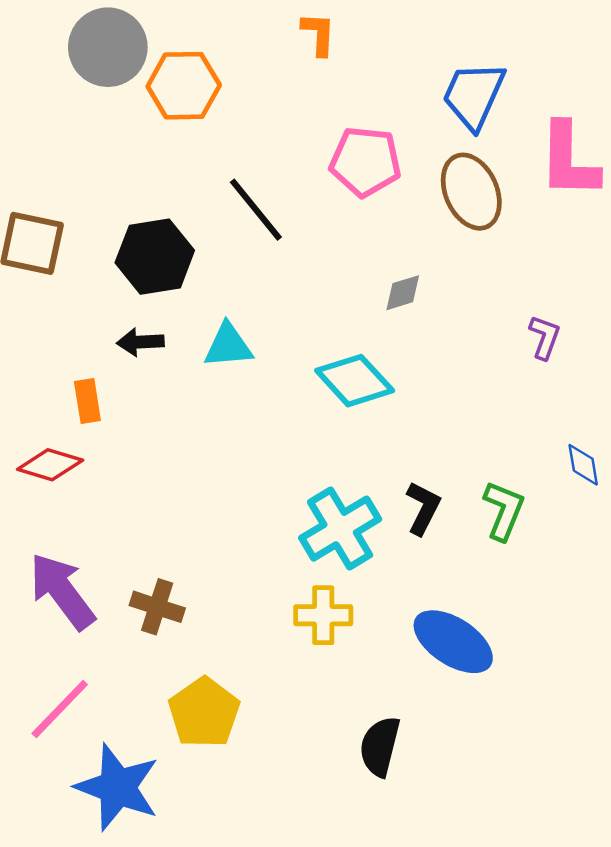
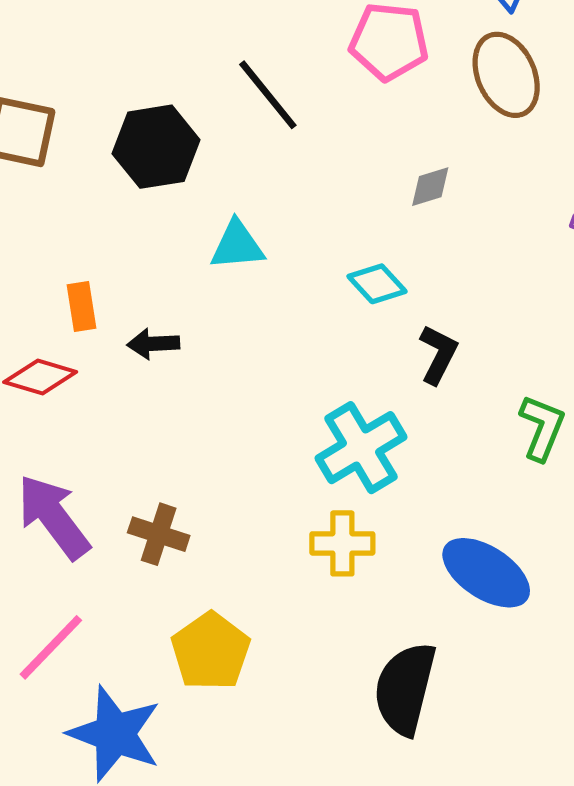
black arrow: (140, 342) -> (153, 344), moved
cyan diamond: (355, 381) -> (377, 284), size x0.7
black L-shape: (423, 508) -> (438, 354), moved
black semicircle: (380, 746) -> (405, 689), size x1.4

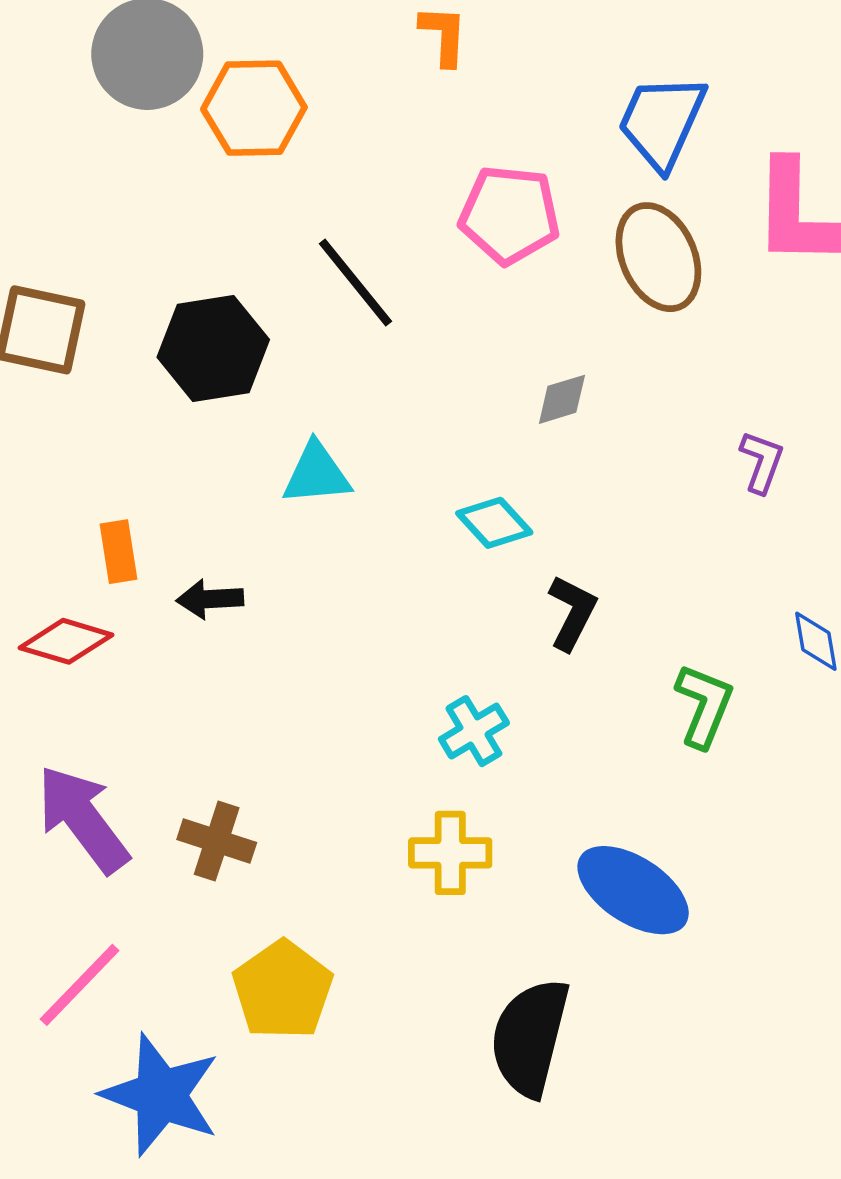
cyan cross: (361, 448) -> (474, 731), size x0.6

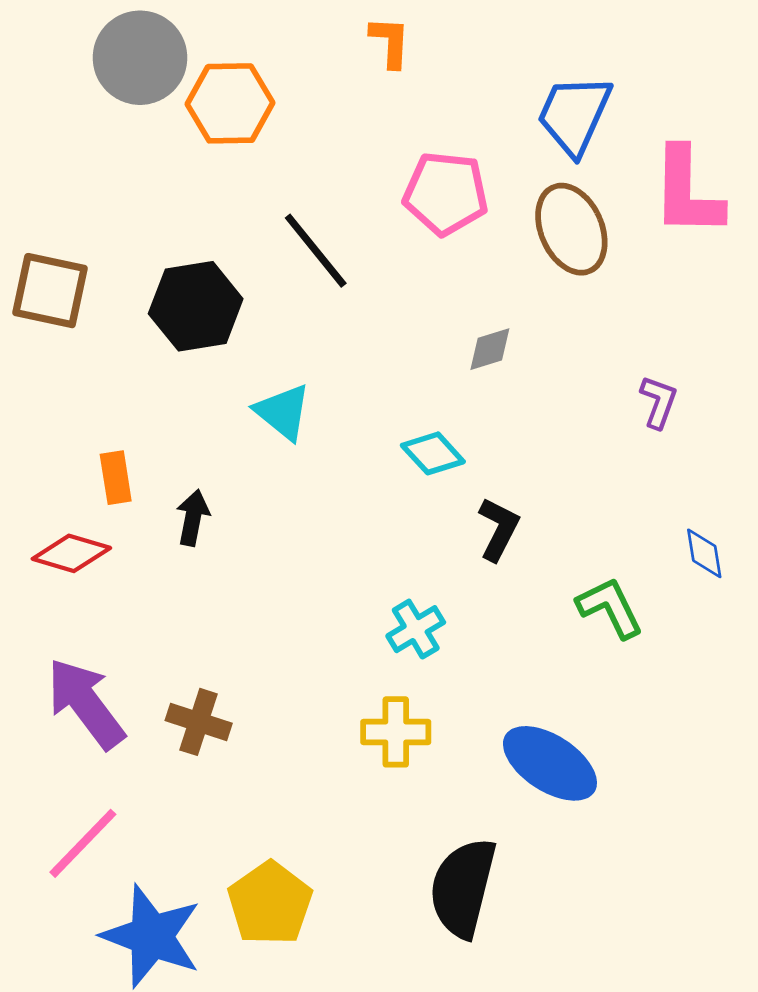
cyan triangle: (317, 474) -> (283, 412), turned 44
black arrow: (210, 599) -> (193, 518), turned 104
green L-shape: (704, 706) -> (610, 608), turned -48
yellow pentagon: (283, 990) -> (270, 903), moved

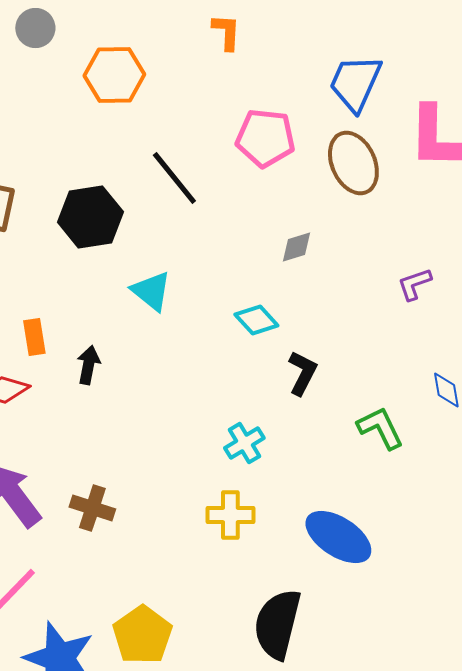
gray circle: (140, 58) -> (35, 28), moved, size x0.6
purple L-shape: (659, 402) -> (414, 284), turned -129

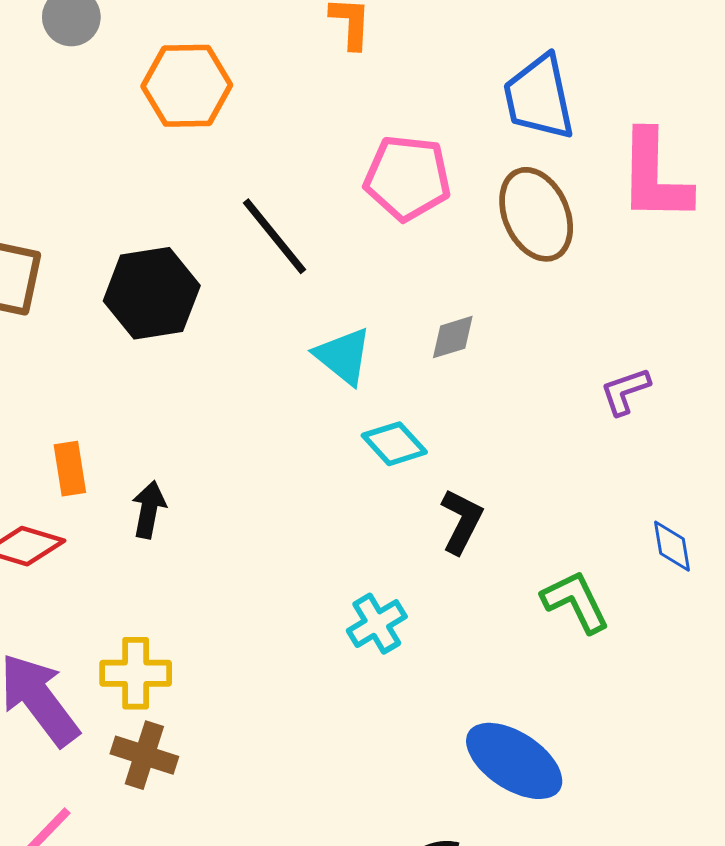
blue trapezoid: (355, 83) -> (539, 97), turned -36
cyan triangle: (151, 291) -> (343, 356), moved
brown cross: (92, 508) -> (144, 755), moved
yellow cross: (230, 515) -> (136, 673), moved

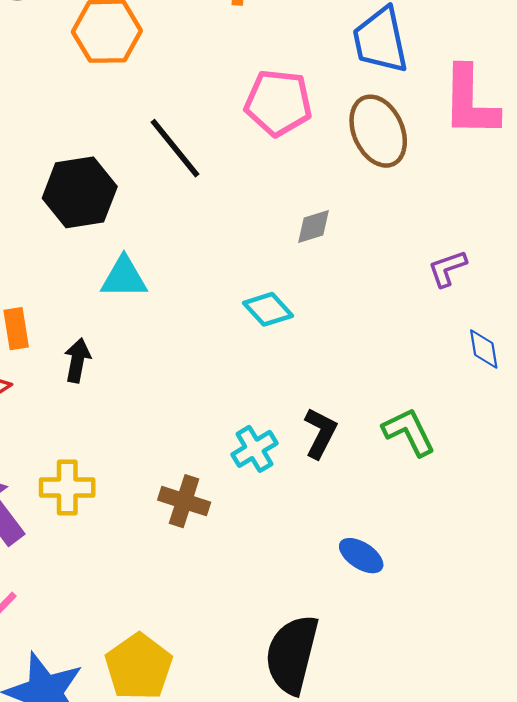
cyan triangle: (343, 356) -> (124, 278), moved, turned -39
black L-shape: (462, 521) -> (320, 433), moved
blue diamond: (672, 546) -> (484, 349), moved
brown cross: (144, 755) -> (184, 501), moved
blue ellipse: (514, 761) -> (361, 556), size x0.6

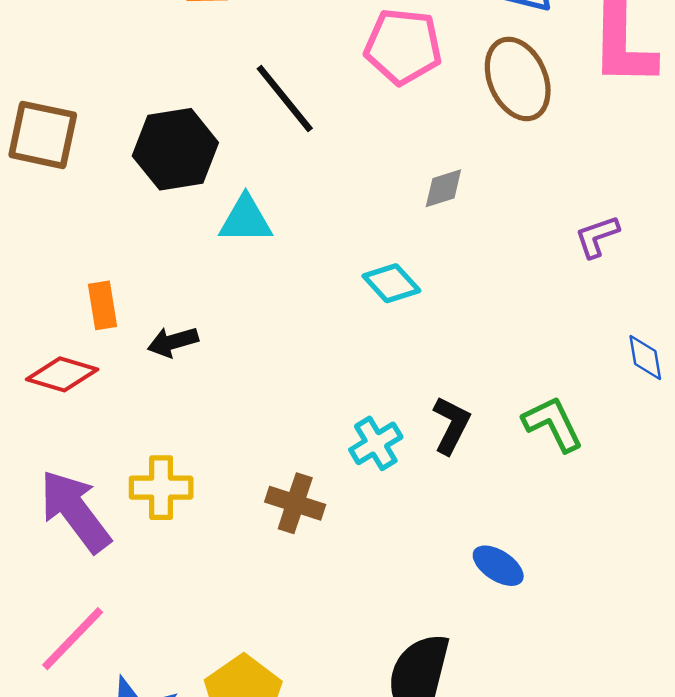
cyan triangle: (124, 278) -> (246, 220), moved
blue diamond: (484, 349) -> (645, 357), moved
black arrow: (77, 360) -> (173, 342), turned -117

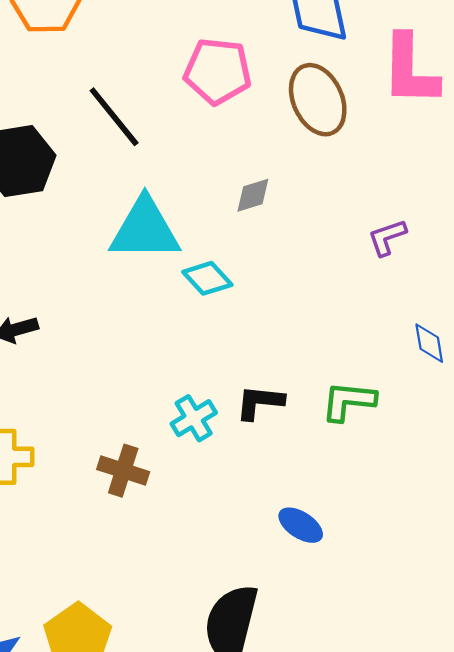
cyan triangle: (246, 220) -> (145, 229), moved, size x1.5
green L-shape: (553, 424) -> (348, 401), turned -58
black L-shape: (451, 425) -> (260, 402), turned -111

